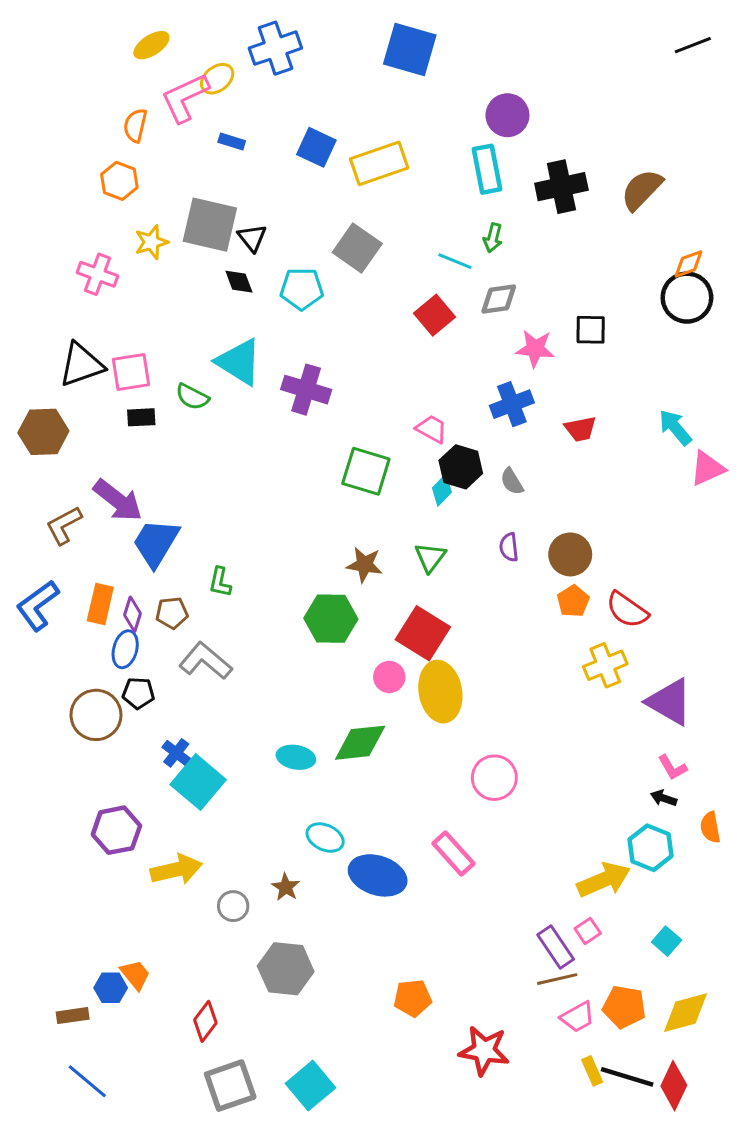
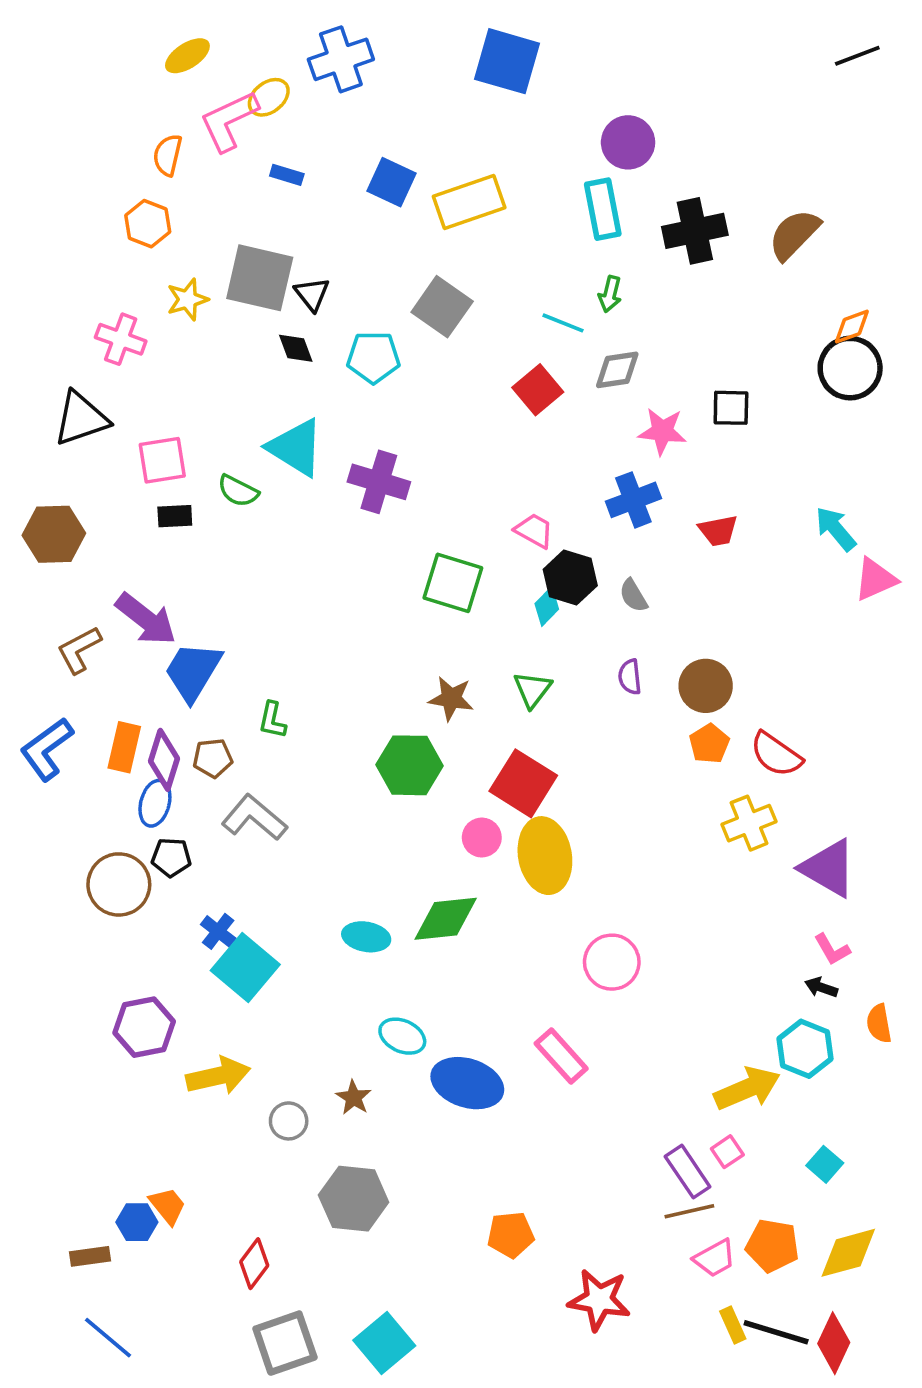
black triangle: (81, 365) -> (81, 419), moved
purple diamond: (132, 614) -> (164, 760), size x1.4

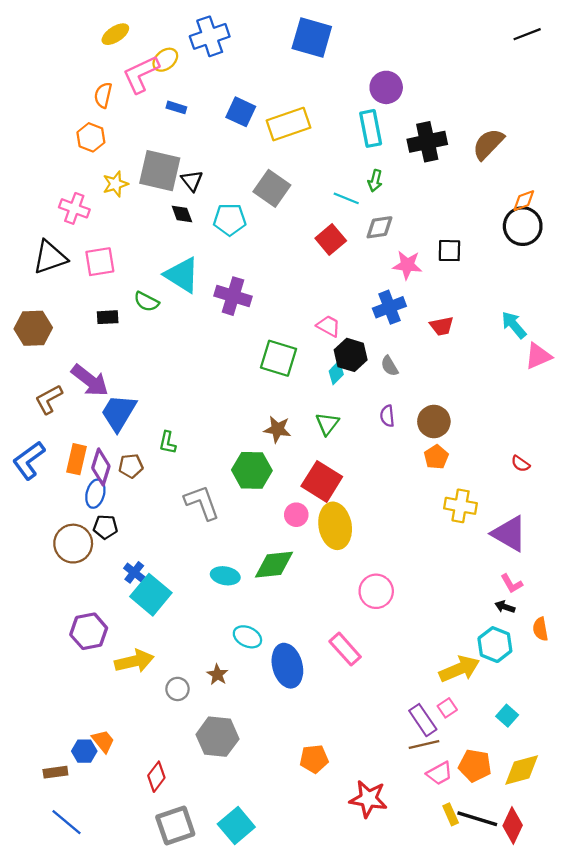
pink square: (162, 460) -> (100, 262), moved
red semicircle: (776, 754) -> (520, 464), moved, size x0.6
gray L-shape: (254, 818) -> (202, 503), moved, turned 30
yellow cross: (749, 823) -> (461, 506), turned 32
blue ellipse: (467, 1083) -> (287, 666), turned 57

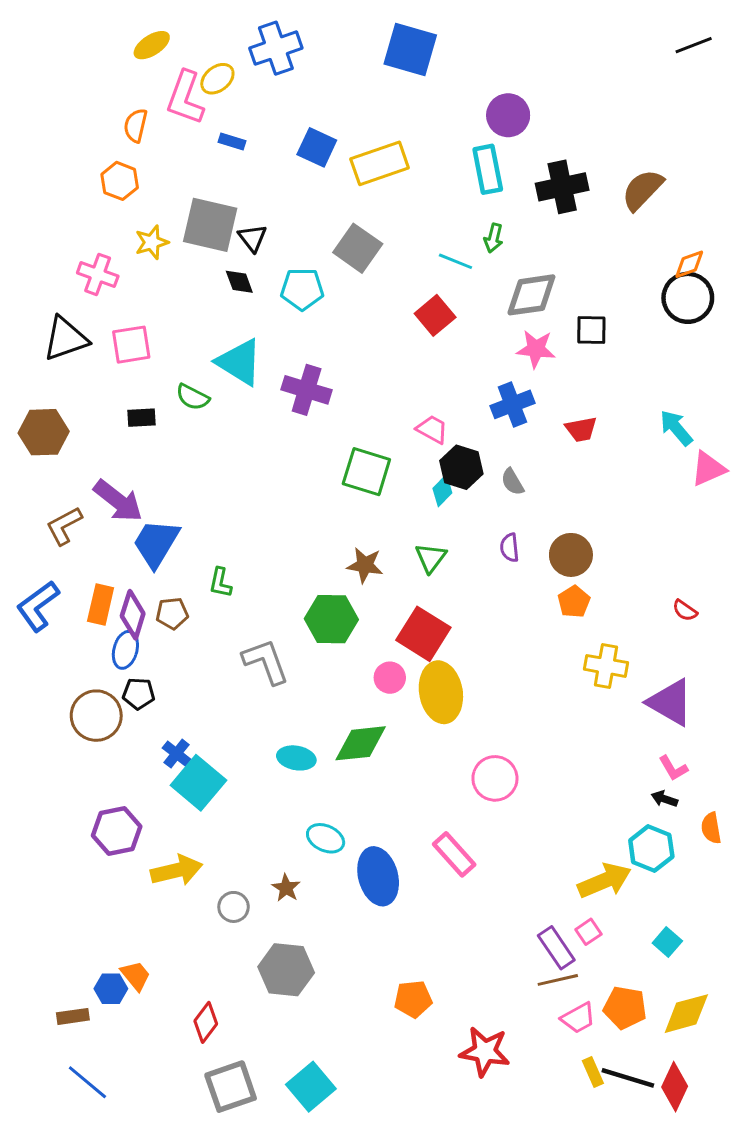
pink L-shape: (141, 74) -> (185, 98), turned -45
gray diamond: (380, 227) -> (531, 295), moved, size x1.4

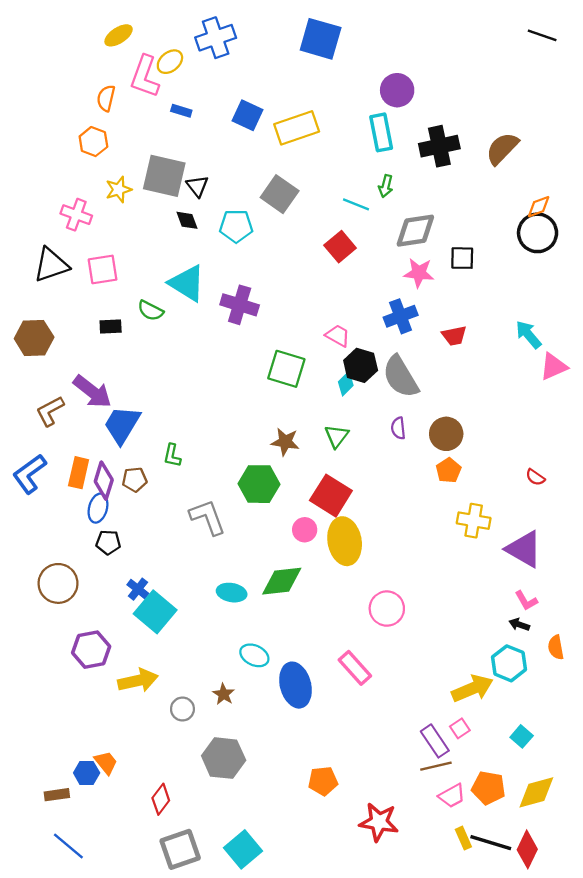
black line: (694, 45) -> (542, 35), turned 40
gray semicircle: (512, 482) -> (401, 377), size x2.0
brown circle: (96, 716) -> (58, 583), moved

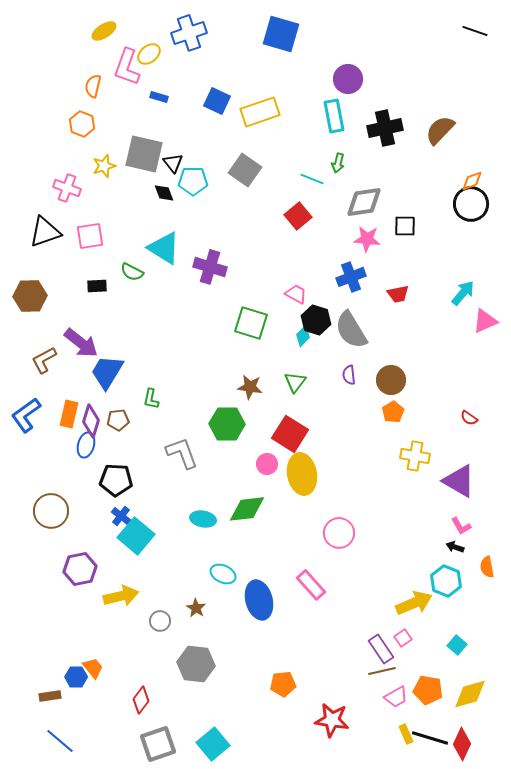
cyan pentagon: (236, 226) -> (193, 181), moved
cyan arrow: (528, 335) -> (463, 293), turned 80
black pentagon: (108, 542) -> (116, 480), moved, size x1.5

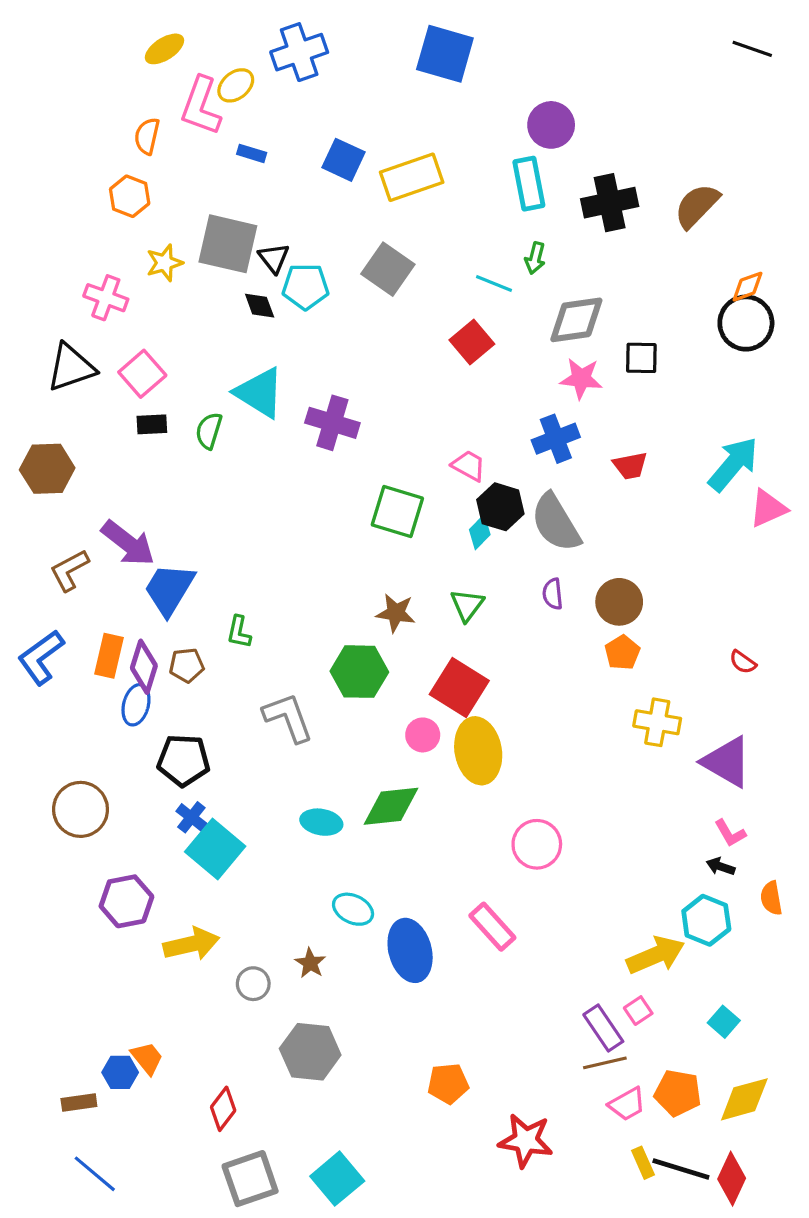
pink square: (90, 236) -> (142, 374), turned -32
green semicircle: (132, 272) -> (209, 431), turned 80
black rectangle: (97, 286) -> (152, 424), moved
cyan arrow: (463, 293) -> (733, 464), size x1.4

